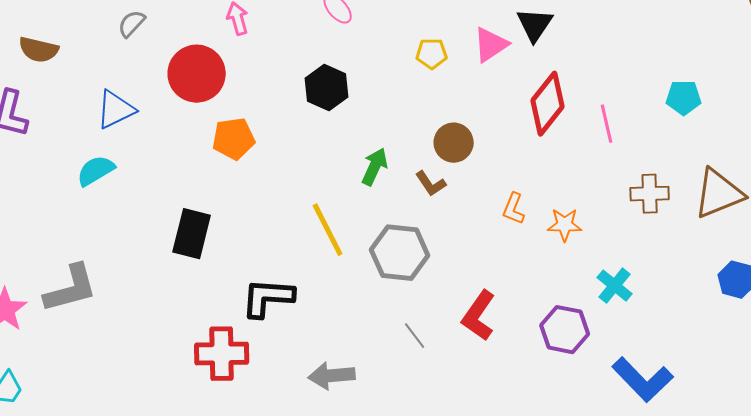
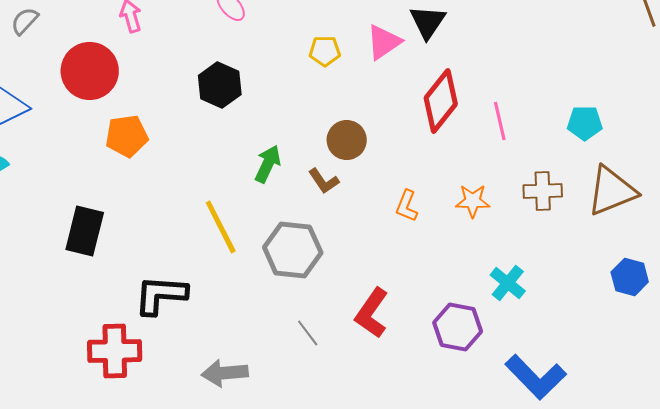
cyan pentagon: (684, 98) -> (585, 123), moved
orange star: (565, 225) -> (473, 201), moved

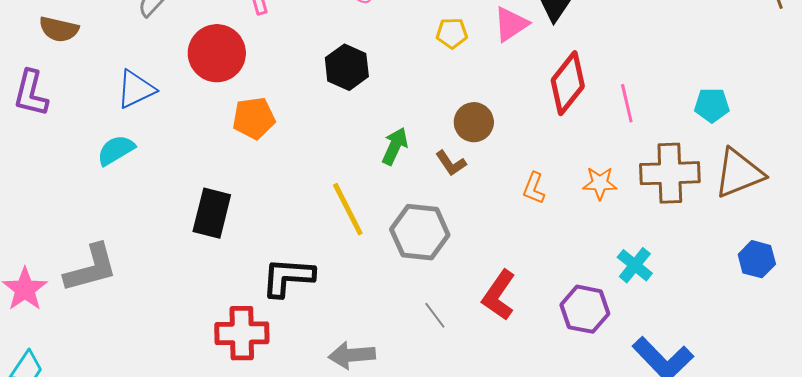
brown cross: (543, 191) -> (670, 173), size x1.5

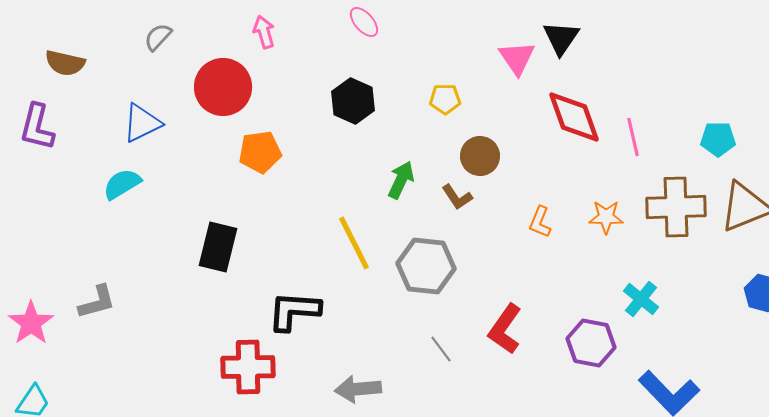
pink triangle: (511, 24) -> (517, 58), turned -30
yellow pentagon: (452, 33) -> (445, 99), moved
red diamond: (568, 83) -> (574, 117), turned -58
gray L-shape: (91, 268) -> (97, 302), size x0.7

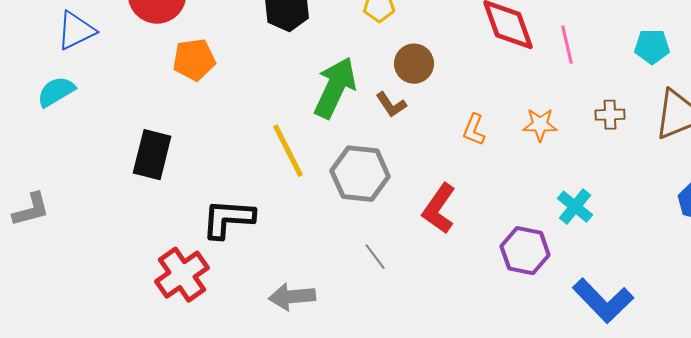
green arrow: (401, 180) -> (335, 88), size x1.6
brown cross: (676, 207) -> (610, 115), size x0.5
red L-shape: (505, 329) -> (439, 209), moved
red cross: (248, 367) -> (182, 275), turned -34

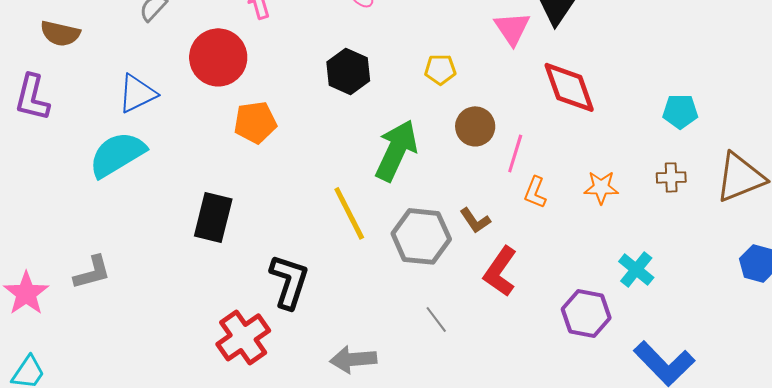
pink line: (567, 45) -> (515, 153), moved, turned 30
cyan pentagon: (652, 47) -> (680, 111), moved
cyan semicircle: (56, 92) -> (117, 154), size x1.5
brown L-shape: (391, 105) -> (475, 220), moved
black L-shape: (228, 219) -> (289, 281), turned 104

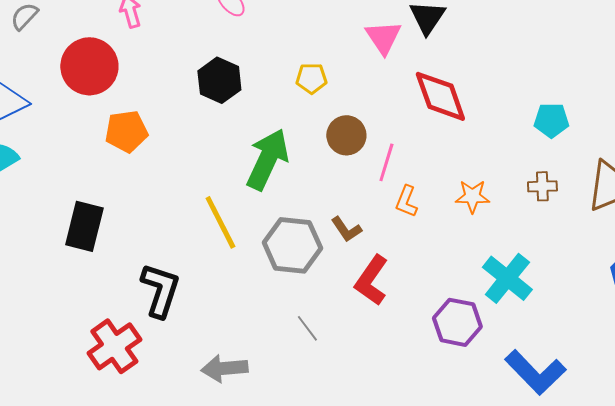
cyan cross: (636, 269) -> (507, 278), size x1.4

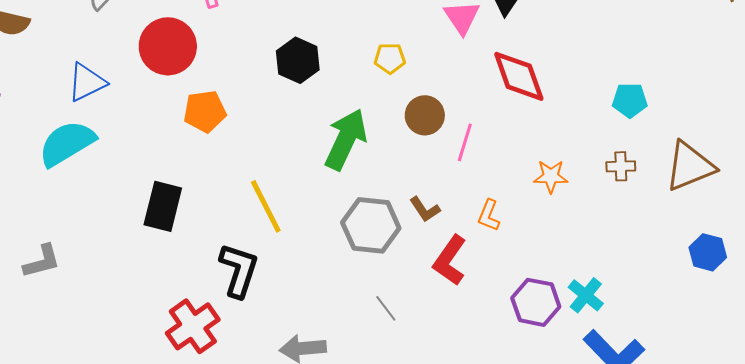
orange L-shape: (406, 201) -> (489, 215), moved
yellow line: (220, 222) -> (266, 206), moved
cyan cross: (507, 278) -> (586, 295), moved, size x0.7

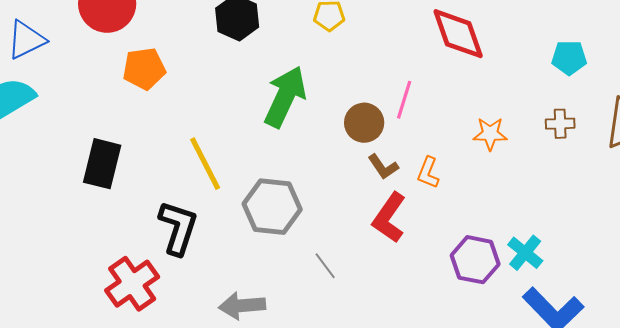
brown circle: (425, 115) -> (364, 123), moved
brown L-shape: (425, 209) -> (383, 167), moved
gray hexagon: (371, 225) -> (272, 207), moved

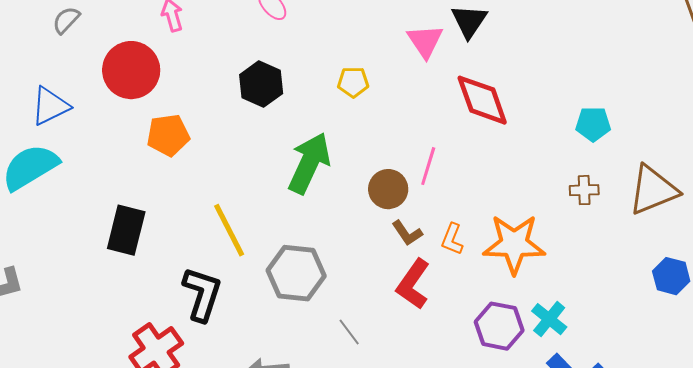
orange star: (490, 134) -> (514, 244), moved, size x1.8

